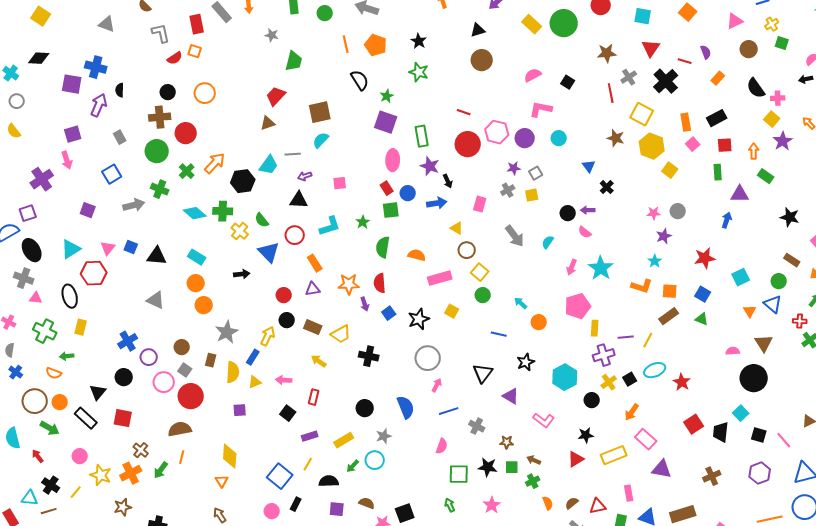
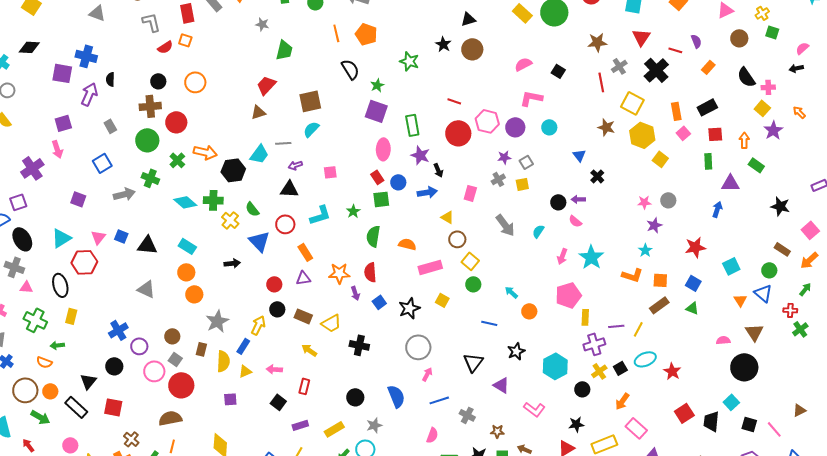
black star: (419, 41) -> (443, 44), moved
orange arrow: (215, 163) -> (205, 152), turned 60

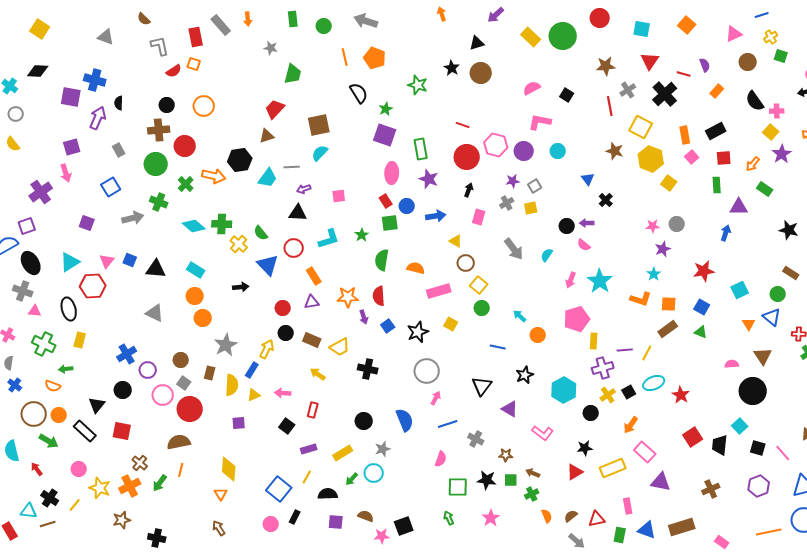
orange arrow: (744, 140) -> (753, 164), turned -140
black hexagon: (233, 170) -> (240, 160), moved
black arrow: (438, 170) -> (469, 190), moved, turned -136

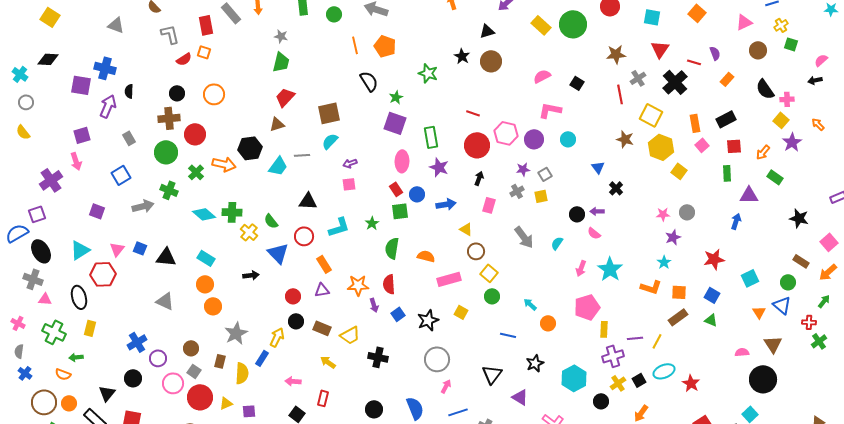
green trapezoid: (293, 74) -> (281, 62), moved
purple arrow: (304, 189) -> (350, 163), moved
yellow triangle: (254, 395) -> (226, 403), moved

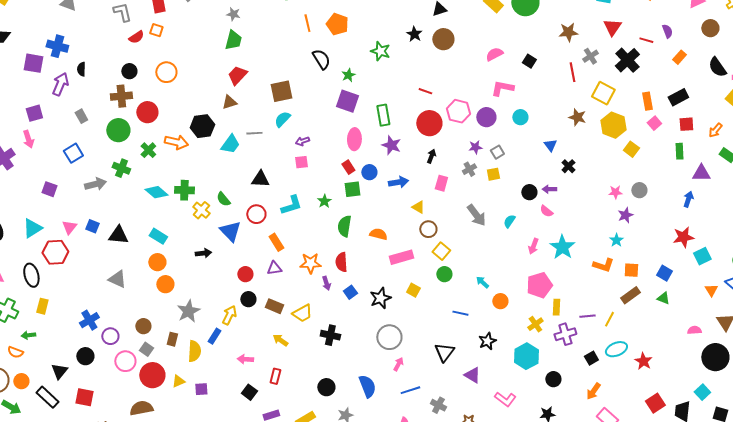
red star: (714, 259) -> (683, 237), moved
yellow cross: (618, 383) -> (535, 324), moved

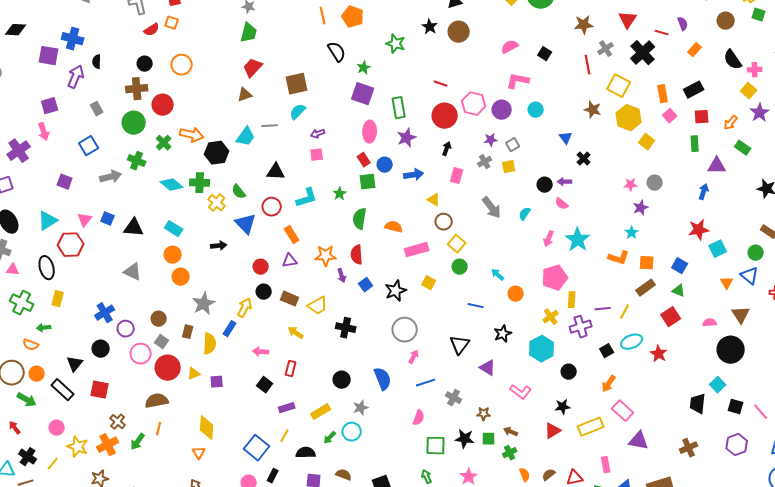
black hexagon: (202, 126) -> (217, 153), moved
purple star: (391, 145) -> (407, 138), turned 30
red square: (655, 403) -> (671, 317), moved

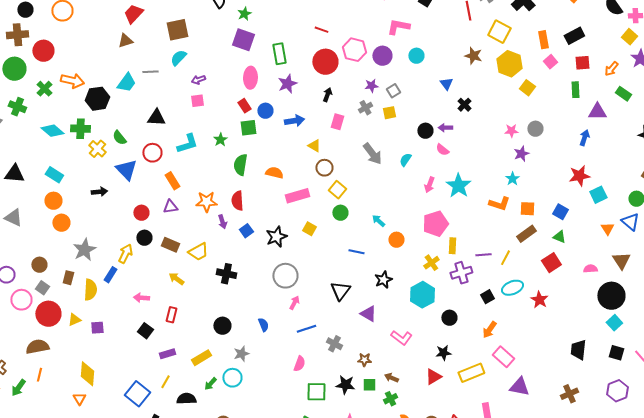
blue semicircle: (383, 379) -> (263, 325), size x0.6
cyan square: (718, 385) -> (614, 323), moved

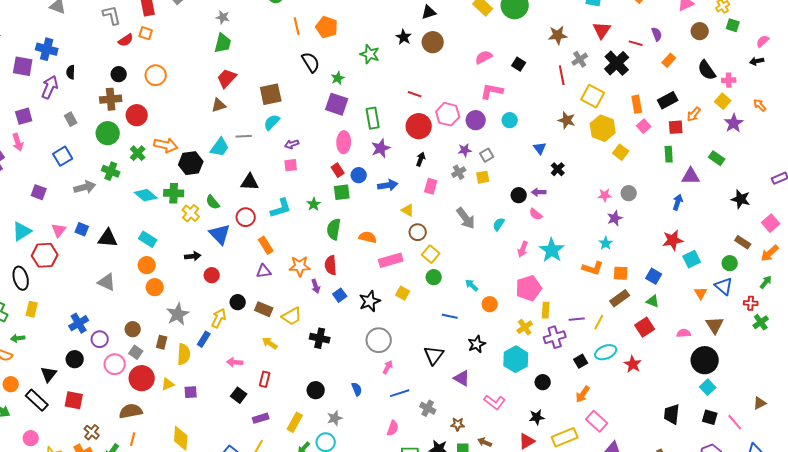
orange arrow: (611, 69) -> (694, 114), moved
red circle: (141, 213) -> (212, 275), moved
yellow rectangle: (201, 358) -> (295, 422), turned -30

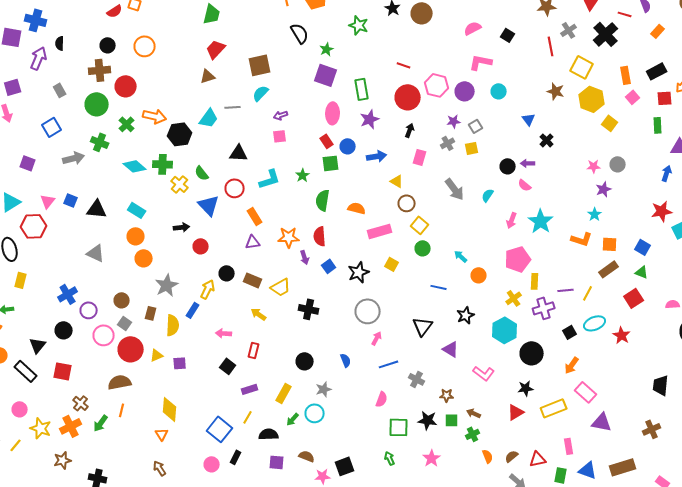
black circle: (543, 382) -> (532, 353), size x1.5

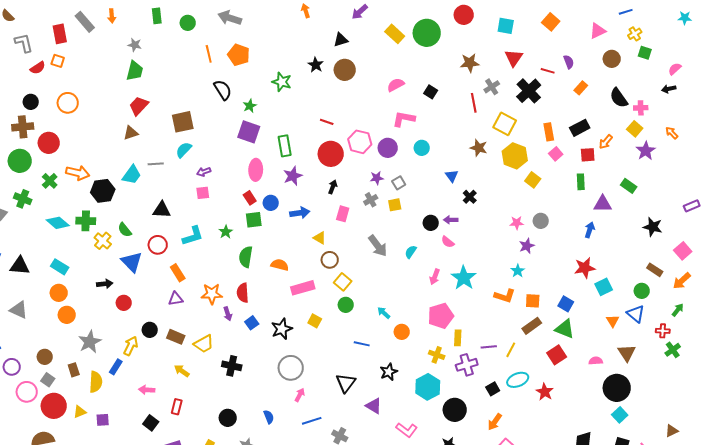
green triangle: (642, 272) -> (565, 329), size x1.5
yellow cross: (514, 298) -> (437, 355), turned -35
brown rectangle: (151, 313) -> (74, 370), turned -32

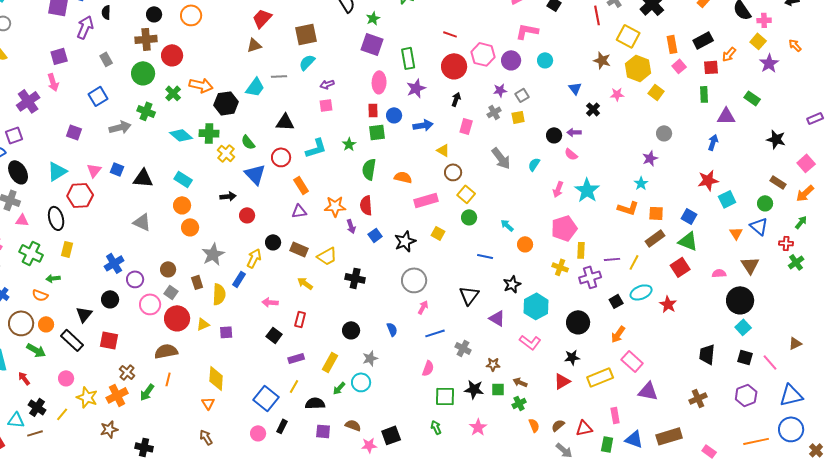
red rectangle: (250, 198) -> (373, 110), turned 32
pink star: (517, 223) -> (617, 94), moved
cyan hexagon: (428, 387) -> (536, 306), moved

